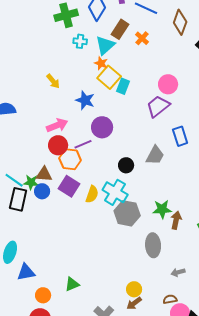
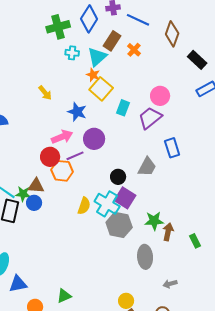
cyan rectangle: (123, 86) -> (123, 108), moved
pink arrow: (57, 125) -> (62, 137), moved
purple square: (69, 186) -> (125, 198), moved

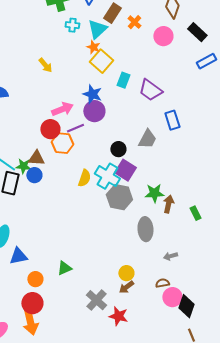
pink circle: (160, 96) -> (163, 36), moved
blue star: (77, 112) -> (92, 94), moved
purple trapezoid: (150, 118) -> (150, 90), turned -105

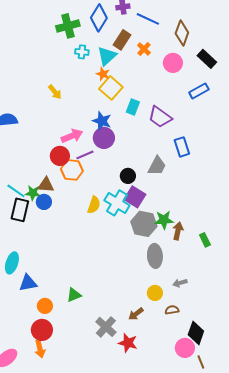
blue rectangle: (206, 61) -> (199, 91), moved
gray hexagon: (119, 197) -> (144, 224), moved
yellow circle: (126, 273) -> (155, 293), moved
pink circle: (172, 297) -> (185, 348), moved
orange arrow: (30, 322) -> (40, 349), size x0.7

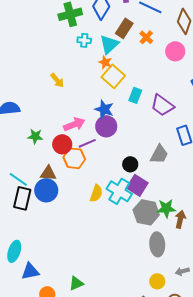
green star: (33, 193) -> (35, 136), moved
blue circle: (44, 202) -> (46, 190), size x1.5

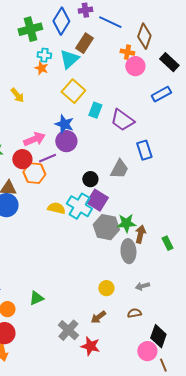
orange cross: (146, 37) -> (127, 52), moved, turned -32
orange star: (105, 62) -> (41, 68), moved
yellow semicircle: (96, 193) -> (56, 208), turned -96
gray ellipse: (157, 244) -> (128, 251), moved
yellow circle: (157, 281) -> (106, 288), moved

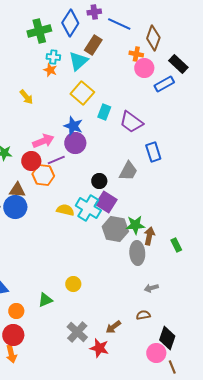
blue rectangle: (161, 94) -> (164, 84), moved
yellow circle: (106, 288) -> (73, 284), moved
brown arrow: (98, 317) -> (113, 327), moved

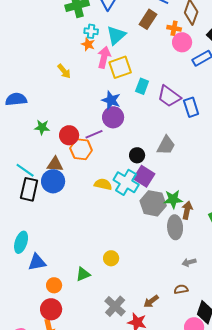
brown rectangle: (93, 45) -> (148, 19), moved
yellow square: (82, 93) -> (120, 67), turned 30
pink arrow: (43, 141) -> (104, 57), moved, turned -55
blue rectangle: (153, 152) -> (191, 107), moved

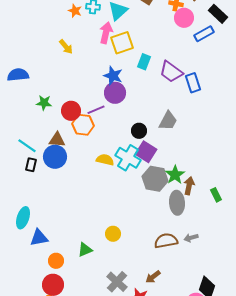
orange star: (88, 44) -> (75, 11), moved
black rectangle: (29, 189) -> (31, 165), size x0.6
green star: (173, 199) -> (175, 175), turned -30
brown semicircle: (181, 289) -> (166, 241), moved, size x1.6

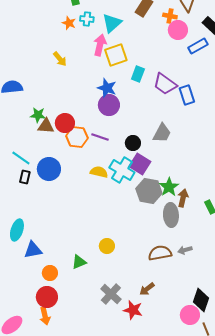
purple line: (96, 110) -> (100, 137), moved, turned 42
brown triangle: (57, 140) -> (46, 126), moved

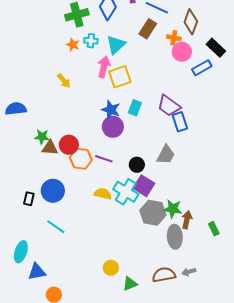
cyan rectangle: (138, 74) -> (135, 108), moved
blue rectangle: (187, 95) -> (180, 122), moved
cyan line: (21, 158) -> (56, 227), moved
green star: (169, 187) -> (173, 209), turned -30
green triangle: (79, 262) -> (130, 284), moved

